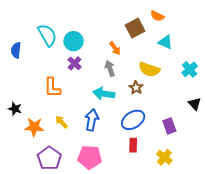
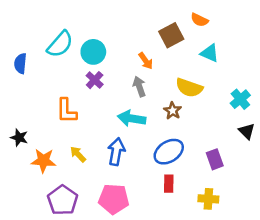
cyan semicircle: (47, 35) -> (60, 44), turned 70
cyan cross: (190, 69) -> (240, 99), moved
yellow cross: (164, 157) -> (208, 199), turned -35

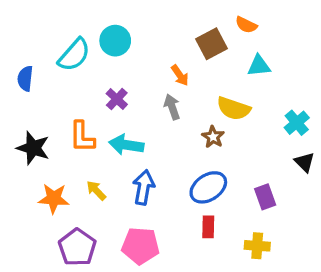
cyan circle: (93, 52) -> (115, 41), moved
cyan triangle: (210, 53) -> (259, 66), turned -30
cyan arrow: (132, 118) -> (126, 145), moved
black star: (19, 138) -> (33, 148), moved, size x1.5

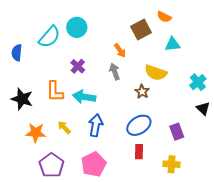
pink pentagon: (140, 246) -> (94, 164), turned -30

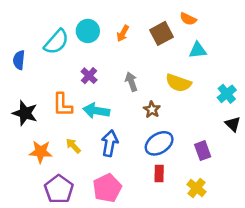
orange arrow: (120, 51) -> (123, 33), moved, turned 64
brown star: (142, 92) -> (152, 110), moved
yellow cross: (172, 164) -> (197, 188), turned 35

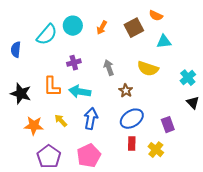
purple cross: (89, 76) -> (74, 63), turned 32
yellow cross: (197, 188) -> (156, 150), moved

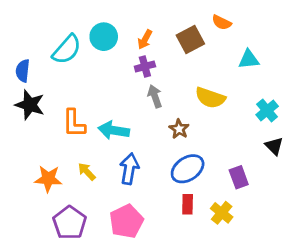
cyan triangle: (164, 42) -> (249, 59), moved
purple cross: (74, 63) -> (145, 66), moved
black star: (21, 94) -> (30, 105), moved

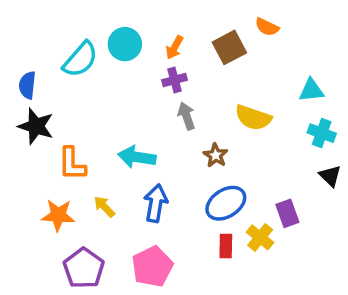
cyan triangle: (249, 59) -> (311, 90), moved
cyan cross: (267, 111) -> (322, 133), turned -30
orange L-shape: (74, 123) -> (72, 164), moved
yellow cross: (222, 213) -> (260, 237), moved

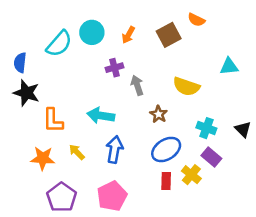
purple cross: (174, 80) -> (115, 68), moved
cyan cross: (322, 133) -> (206, 128), moved
purple rectangle: (287, 213) -> (211, 157), turned -30

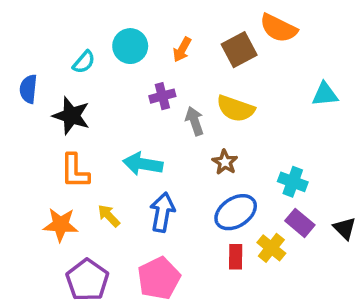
orange semicircle: (196, 20) -> (278, 28), size x1.5
cyan semicircle: (59, 44) -> (84, 62), size x0.6
yellow semicircle: (186, 87) -> (236, 109), moved
black star: (26, 93) -> (71, 116), moved
black triangle: (243, 129) -> (345, 228), moved

